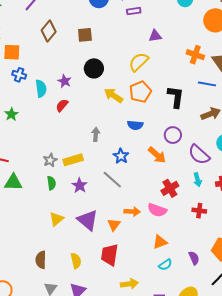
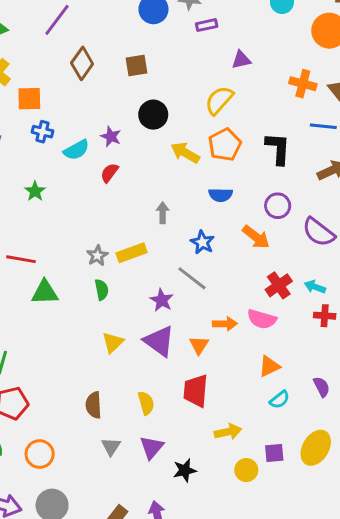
cyan semicircle: (41, 89) -> (76, 150), turned 72
cyan arrow: (197, 180) -> (315, 287), moved, turned 128
purple star: (80, 185) -> (162, 300), moved

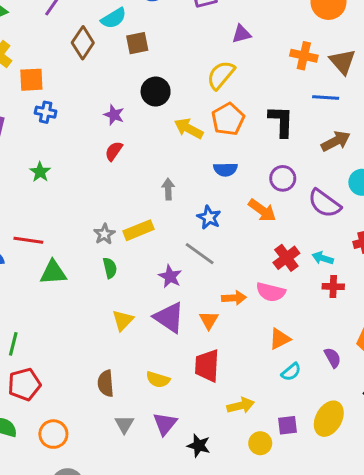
cyan semicircle: (76, 150) -> (114, 18), moved
yellow semicircle: (146, 403) -> (158, 380), turned 125
black star: (185, 470) -> (199, 446), turned 30

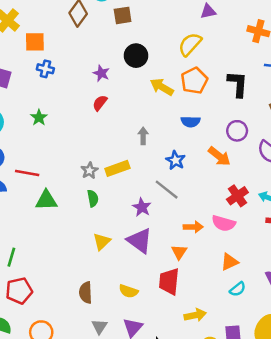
orange triangle: (209, 320) -> (179, 252), moved

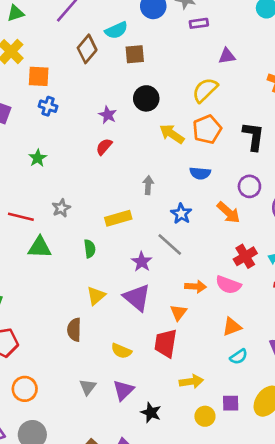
gray star: (89, 170) -> (61, 208), moved
brown semicircle: (86, 293) -> (74, 330), moved

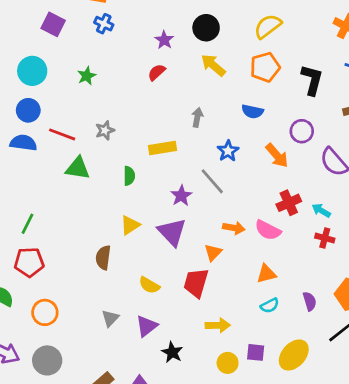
yellow arrow: (172, 134) -> (213, 65), moved

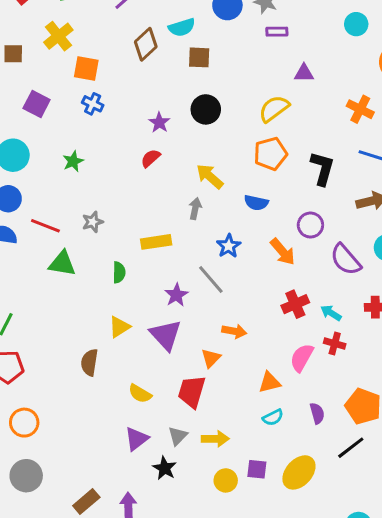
yellow arrow: (213, 65) -> (210, 176), moved
pink semicircle: (268, 230) -> (302, 358), moved, turned 92
gray triangle: (110, 318) -> (178, 436), moved

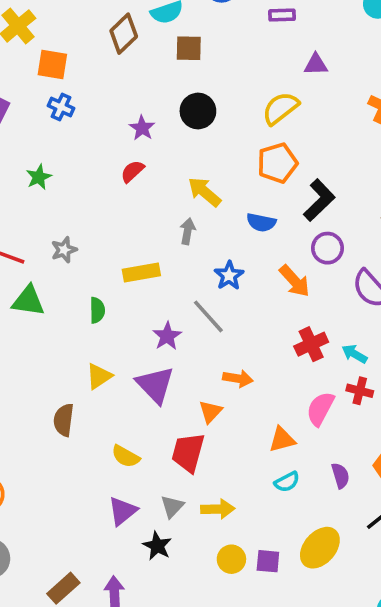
black L-shape: (322, 168) -> (319, 200), moved, turned 32
purple square: (257, 469) -> (268, 561), moved

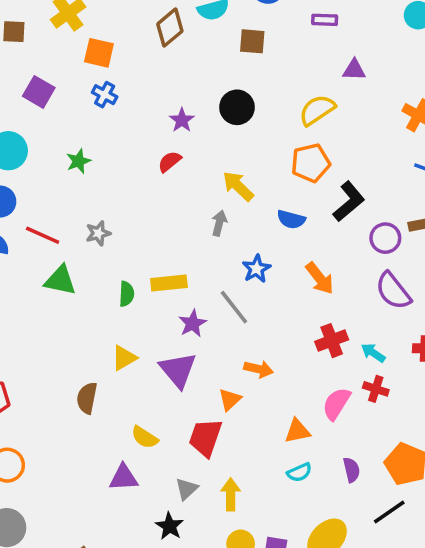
brown square: (189, 48) -> (252, 41), moved
purple circle: (327, 248) -> (385, 238), moved
yellow rectangle: (141, 272) -> (169, 283), moved
yellow arrow: (218, 509) -> (231, 494), turned -92
purple triangle: (123, 511) -> (124, 478), moved, turned 32

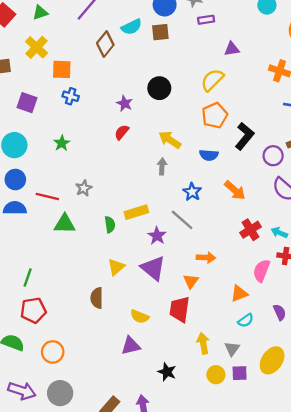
brown square: (252, 41) -> (160, 32), moved
gray triangle: (187, 489) -> (232, 349), moved

